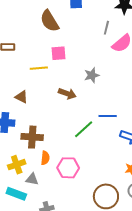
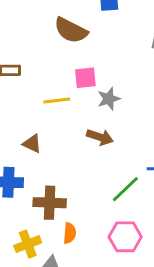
brown semicircle: (50, 21) -> (71, 30), turned -30
gray star: (92, 75) -> (109, 99), moved
pink hexagon: (68, 168) -> (125, 237), moved

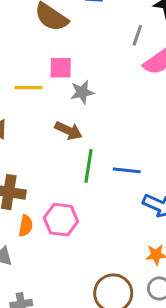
green line: (125, 189) -> (88, 166), moved, turned -44
pink hexagon: (125, 237) -> (61, 220), moved

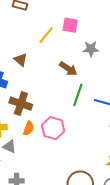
yellow line: (28, 88) -> (46, 35), turned -60
gray star: (82, 92) -> (91, 49), moved

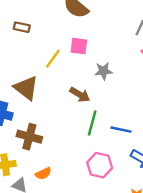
brown triangle: (21, 60) -> (26, 88), size x1.6
orange semicircle: (28, 128) -> (43, 173), moved, turned 48
pink hexagon: (53, 128) -> (100, 165), moved

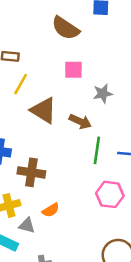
yellow line: (53, 59) -> (21, 84), moved
brown triangle: (26, 88) -> (44, 110), moved

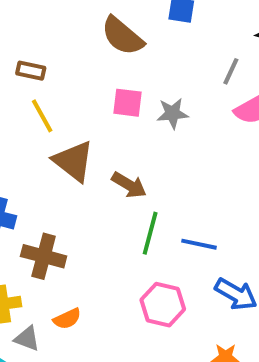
yellow line: (21, 84) -> (42, 116), turned -65
gray star: (103, 93) -> (173, 113), moved

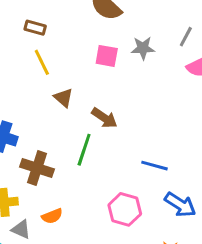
gray star: (173, 113) -> (143, 48), moved
brown triangle: (73, 161) -> (63, 98), size x0.6
green line: (150, 233) -> (84, 150), moved

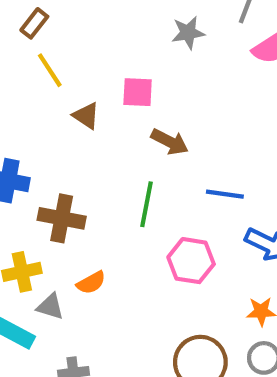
brown rectangle: (35, 28) -> (34, 23), turned -60
pink square: (107, 56) -> (138, 92), moved
brown arrow: (104, 118) -> (170, 142), moved
green line: (84, 150) -> (147, 204), moved

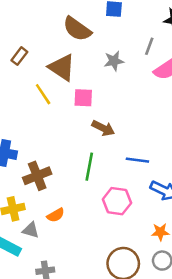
yellow line: (50, 70) -> (43, 94), moved
brown triangle: (86, 116) -> (62, 67), moved, size x1.6
brown cross: (62, 218) -> (37, 176), turned -32

